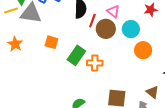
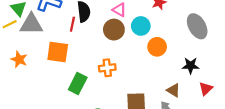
red line: (92, 21) -> (72, 24), moved
orange square: (51, 42) -> (58, 52), size x1.5
green rectangle: (76, 55) -> (78, 83), moved

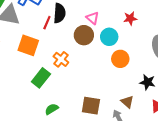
orange cross: (107, 68) -> (61, 59), moved, turned 35

